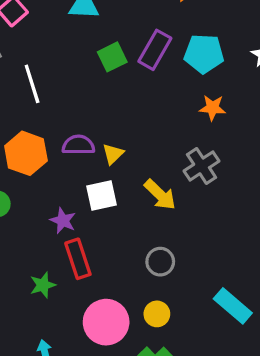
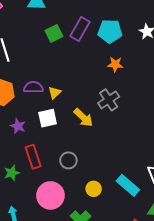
purple star: (63, 221) -> (18, 126), moved
gray circle: (160, 262) -> (68, 160), moved
yellow circle: (157, 314) -> (94, 189), moved

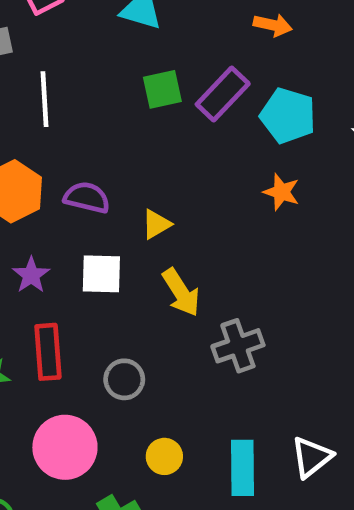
yellow triangle: (55, 93) -> (156, 224), moved
gray cross: (109, 100) -> (238, 346), moved
cyan rectangle: (128, 185) -> (242, 468), turned 35

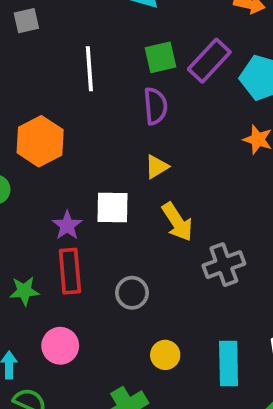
white line: (44, 99) -> (89, 69), moved
purple semicircle: (87, 197) -> (155, 106), moved, turned 72
purple star: (31, 275) -> (67, 225), moved
pink circle: (65, 447) -> (60, 346), moved, size x0.7

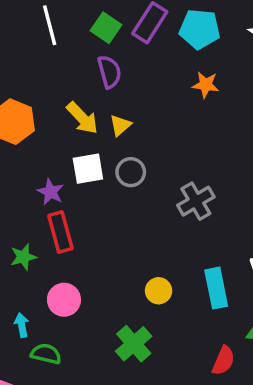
green square: (161, 57) -> (106, 28), turned -32
white line: (89, 69) -> (50, 25), moved
yellow arrow: (177, 222) -> (82, 118), moved
gray circle: (132, 293) -> (131, 172), moved

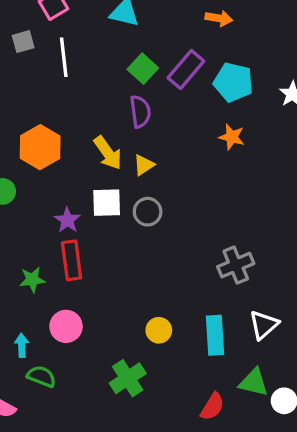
white line: (50, 25) -> (64, 57), moved
gray cross: (196, 201) -> (236, 265), moved

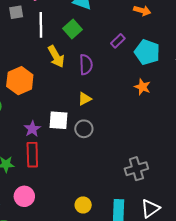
green square: (143, 69) -> (72, 29), moved
purple rectangle: (186, 69) -> (118, 41), size x0.6
yellow arrow: (108, 153) -> (56, 56), moved

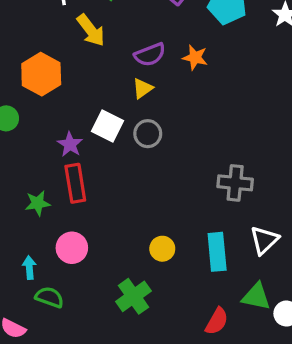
purple semicircle: (86, 65) -> (150, 55), moved, turned 78
orange star: (142, 87) -> (195, 57), moved
white square: (58, 120) -> (108, 126), turned 30
gray cross: (136, 169) -> (235, 183), turned 30

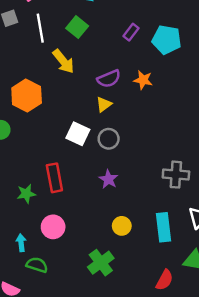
purple star: (70, 144) -> (108, 179), moved

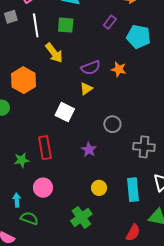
green square: (77, 27) -> (66, 25), turned -36
purple rectangle: (131, 32) -> (110, 22), moved
gray circle: (109, 139) -> (112, 124), moved

